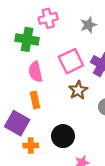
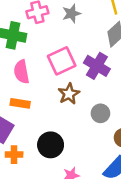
gray star: (88, 25) -> (71, 14), moved
orange rectangle: (35, 100) -> (20, 103), turned -70

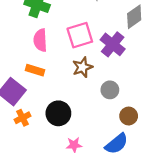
orange cross: (14, 155) -> (22, 118), turned -35

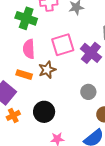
brown star: (82, 67) -> (47, 70), moved

